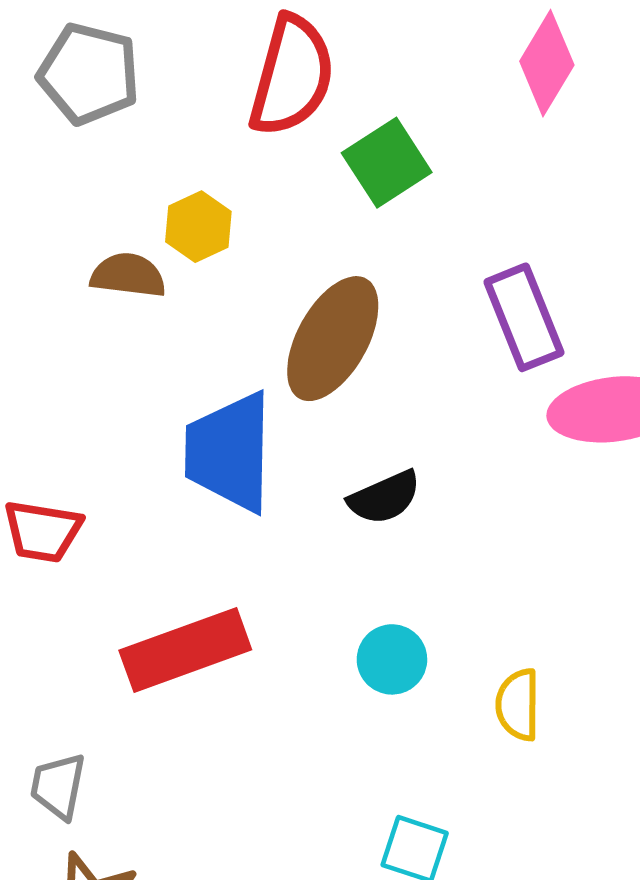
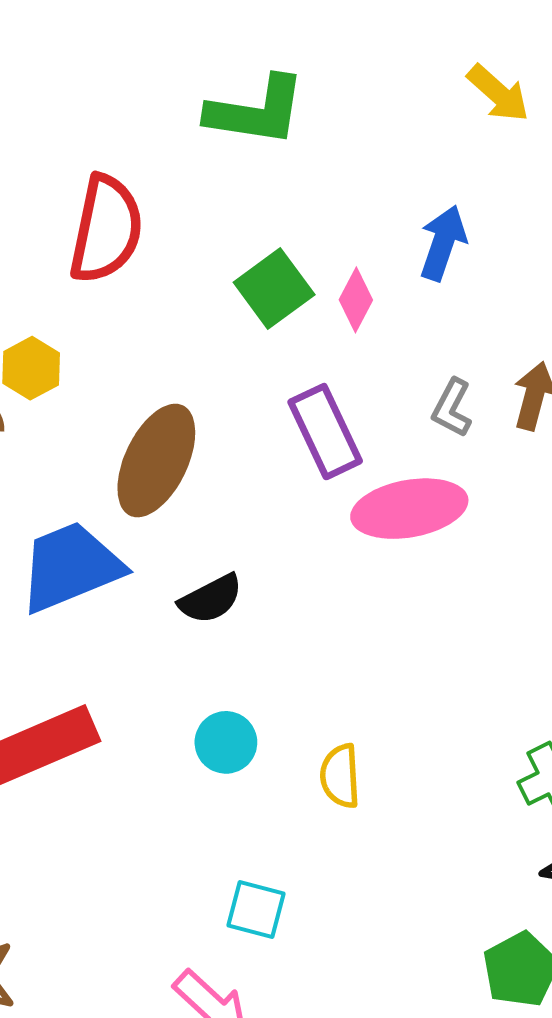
pink diamond: (547, 63) -> (356, 300), moved, size x0.7
green square: (387, 163) -> (274, 288), moved
blue trapezoid: (229, 452) -> (71, 567), turned 70

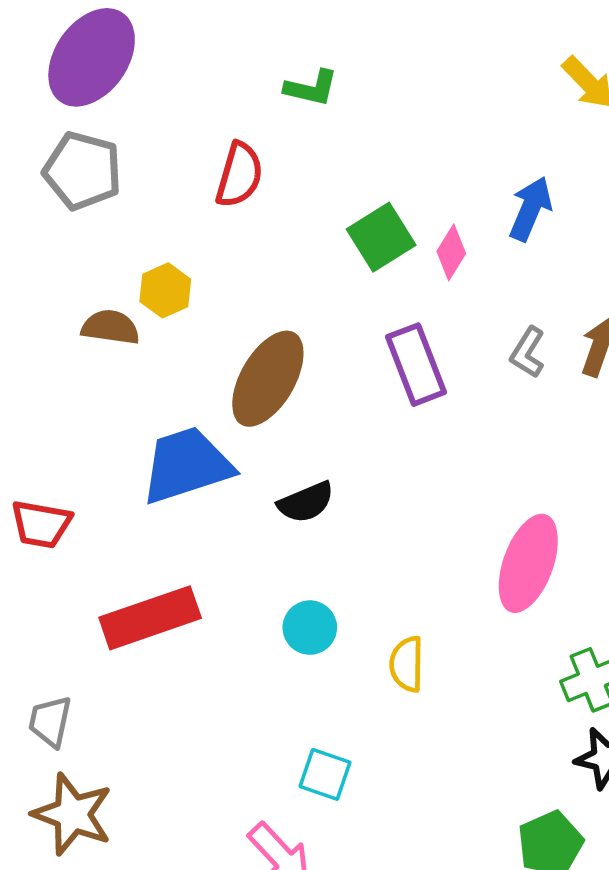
green L-shape: (256, 111) -> (311, 88), moved, size x0.6
red semicircle: (106, 229) -> (239, 175), size x0.7
pink ellipse: (409, 509) -> (528, 563), moved, turned -64

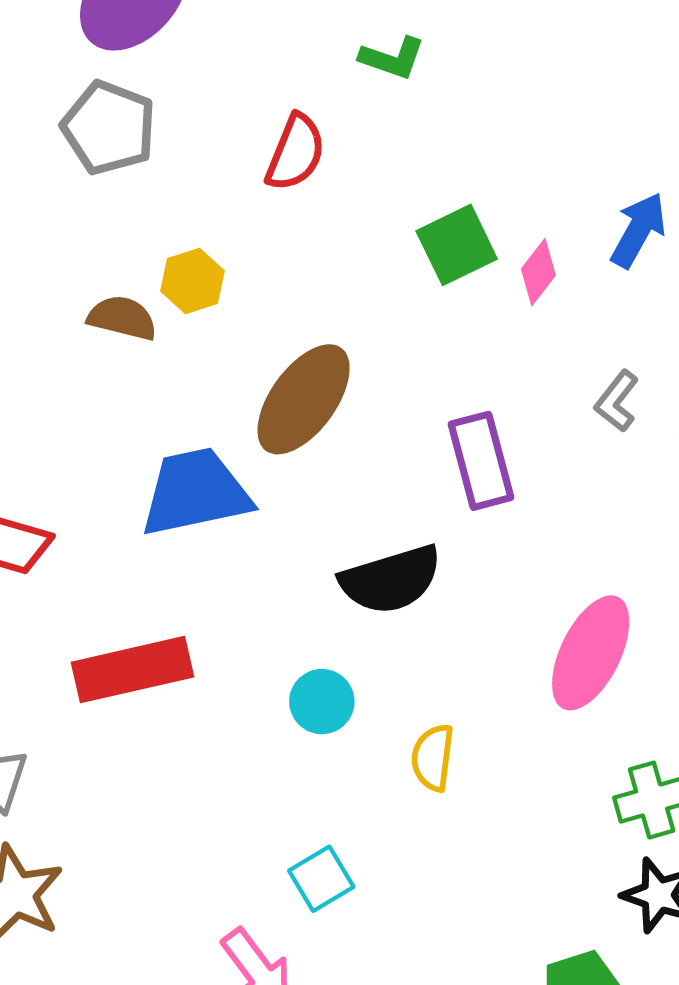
purple rectangle: (416, 365) -> (481, 461), moved
black semicircle: (306, 502) -> (391, 580), moved, size x1.5
cyan square: (325, 774) -> (321, 879), turned 34

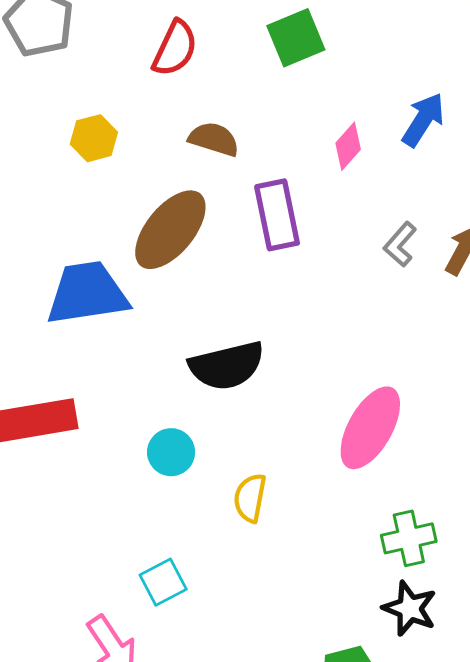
green square: (457, 245) -> (296, 38), moved
brown semicircle: (122, 318) -> (214, 139), moved
purple rectangle: (481, 461) -> (277, 215), moved

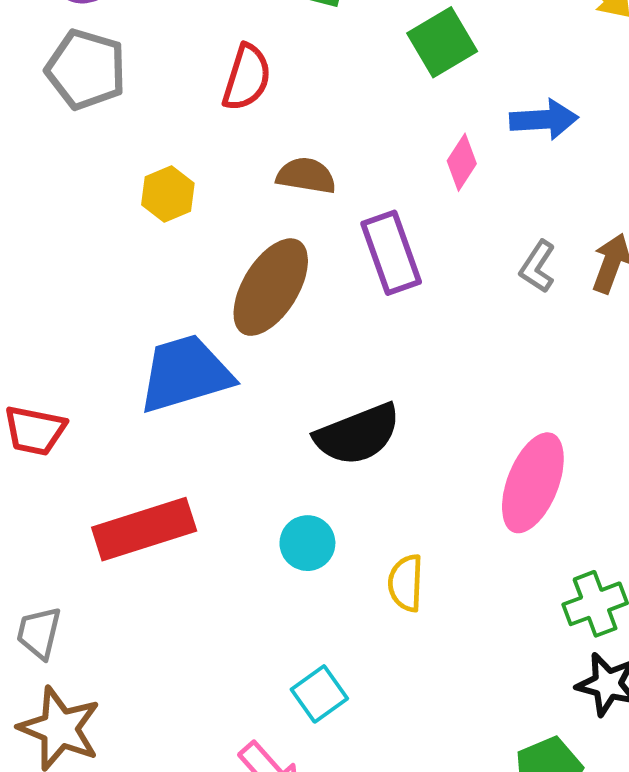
green square: (296, 38) -> (442, 42), moved
blue arrow: (423, 120) -> (544, 119), turned 62

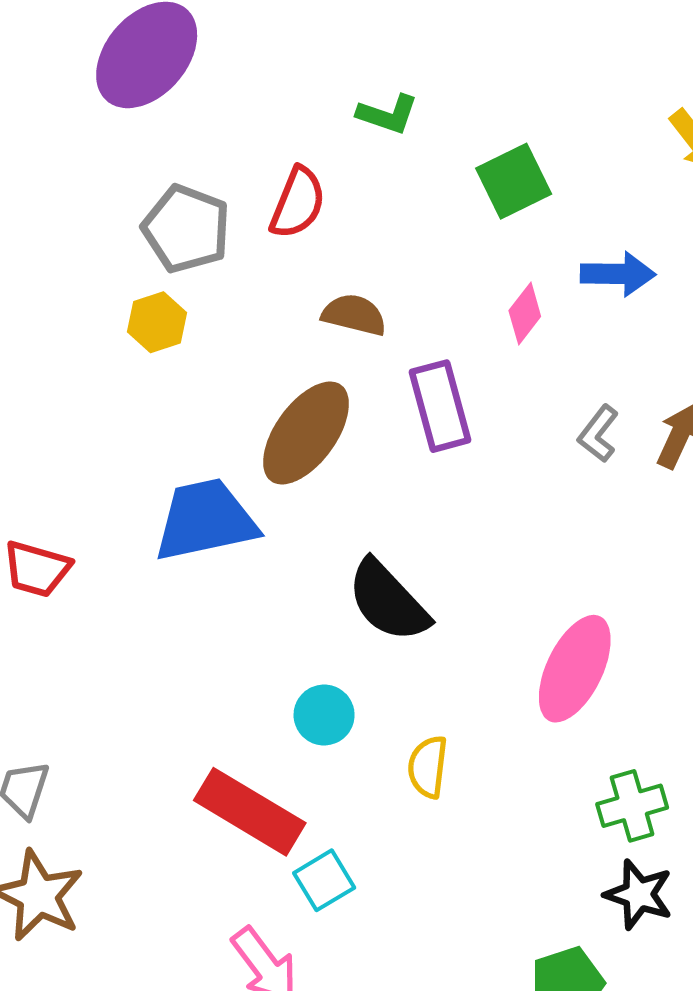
gray pentagon: (86, 69) -> (186, 229), moved
yellow hexagon: (168, 194) -> (157, 322), moved
black semicircle: (358, 434) -> (388, 601), turned 64
red rectangle: (144, 529) -> (250, 812), moved, turned 44

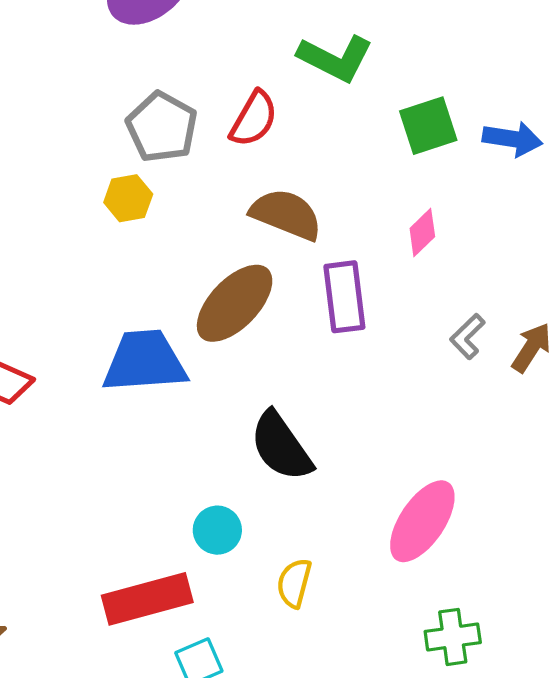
green L-shape: (388, 114) -> (335, 58), size x1.5
blue arrow: (618, 274) -> (512, 139), moved
brown semicircle: (354, 315) -> (286, 214), size x1.4
red rectangle: (250, 812) -> (147, 599), turned -54

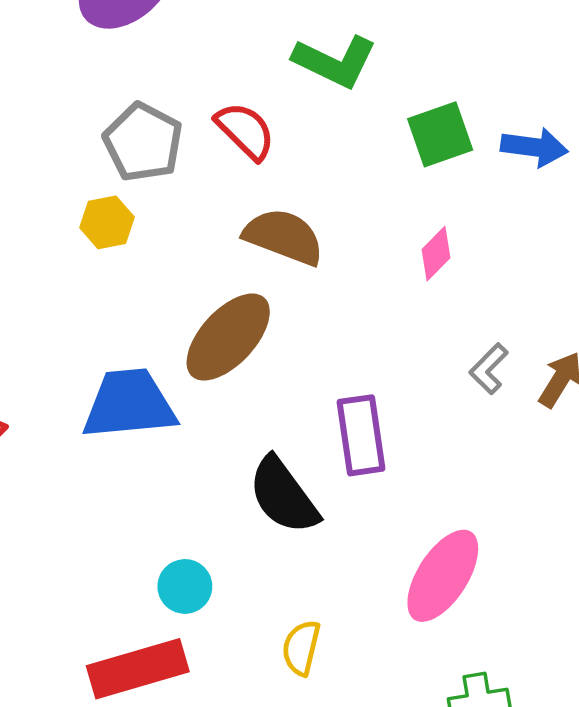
red semicircle: (254, 119) -> (245, 131), turned -74
purple rectangle: (344, 297) -> (361, 435), moved
cyan circle: (217, 530) -> (185, 586), moved

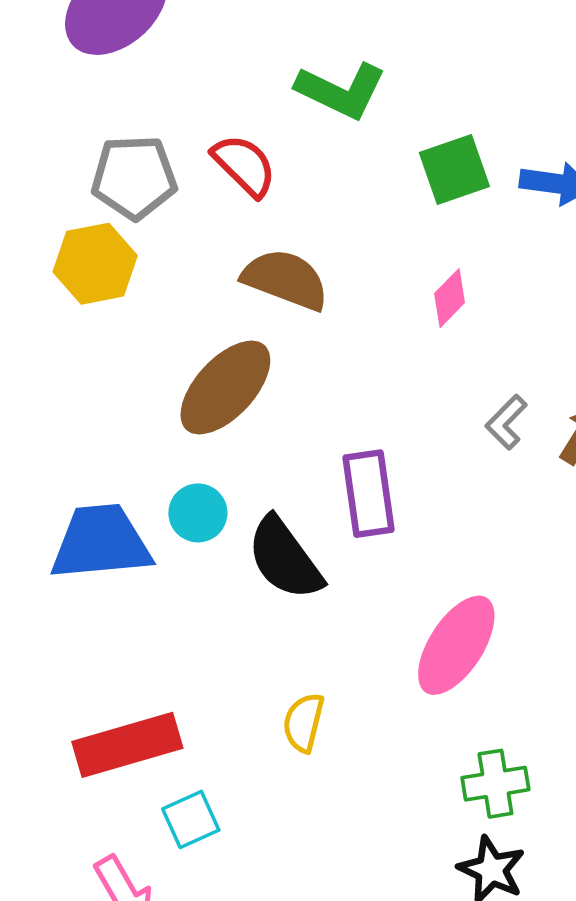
gray pentagon: (143, 142) -> (134, 177), turned -30
yellow hexagon: (107, 222) -> (95, 264), size x1.4
blue trapezoid: (129, 404) -> (101, 542), moved
cyan circle: (185, 586) -> (198, 513), moved

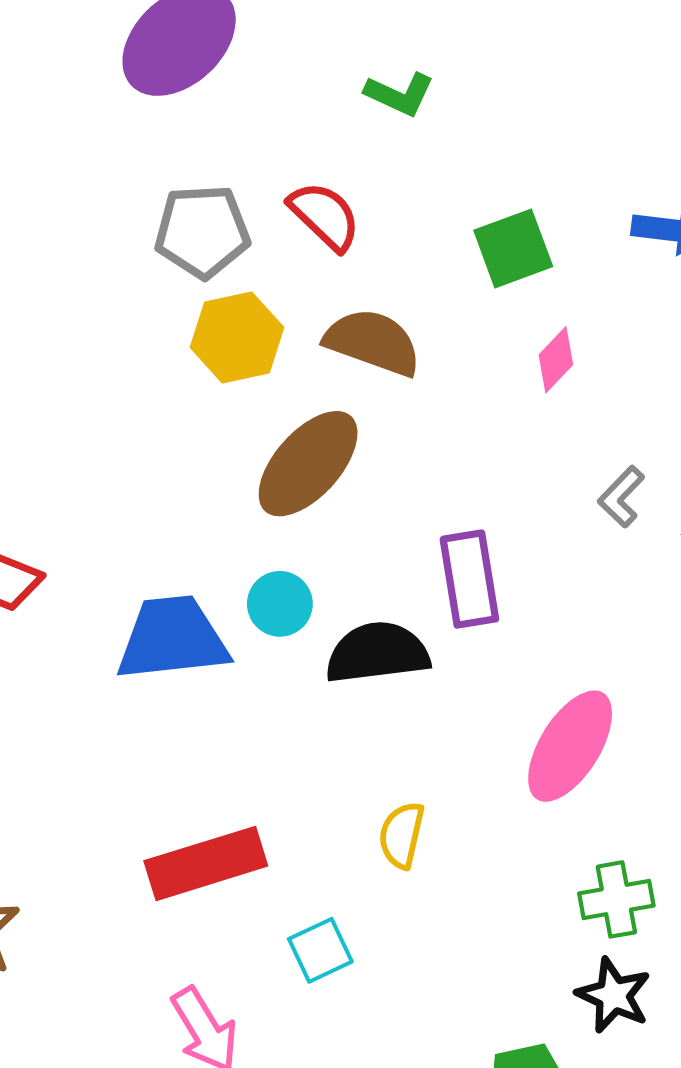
green L-shape: (341, 91) -> (399, 94), moved, size x0.7
green square: (454, 169) -> (513, 248), moved
yellow hexagon: (95, 264) -> (237, 337), moved
black semicircle: (285, 558) -> (377, 653), turned 120
cyan square: (191, 819) -> (320, 950), moved

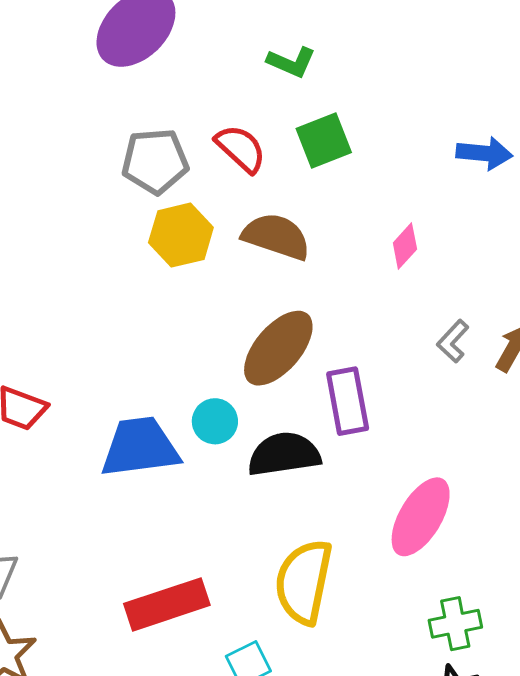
green square: (513, 248) -> (324, 141), moved
brown ellipse: (308, 464) -> (278, 348), moved
yellow semicircle: (402, 835) -> (304, 582), size x1.8

